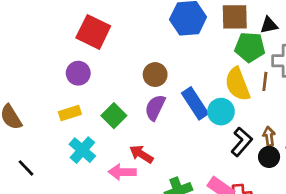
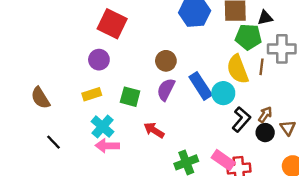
green square: (114, 116) -> (130, 97), turned -30
brown arrow: (269, 136) -> (265, 115), turned 42
pink arrow: (122, 172) -> (107, 146), moved

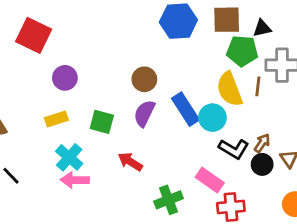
red square: (112, 24) -> (34, 35), moved
black L-shape: (241, 119) -> (234, 149), turned 80
pink rectangle: (223, 160) -> (210, 180), moved

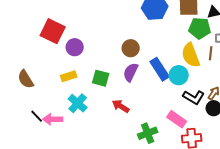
red square: (34, 35) -> (53, 31), moved
pink arrow: (75, 180) -> (53, 119), moved

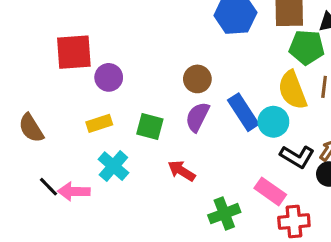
red square: (53, 31) -> (74, 52), turned -30

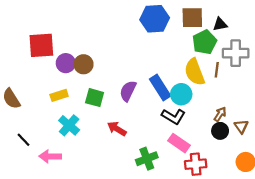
green pentagon: (307, 47) -> (205, 42), turned -30
brown circle: (197, 79) -> (84, 64), moved
black L-shape: (297, 157) -> (173, 116), moved
pink arrow: (74, 191) -> (50, 156), moved

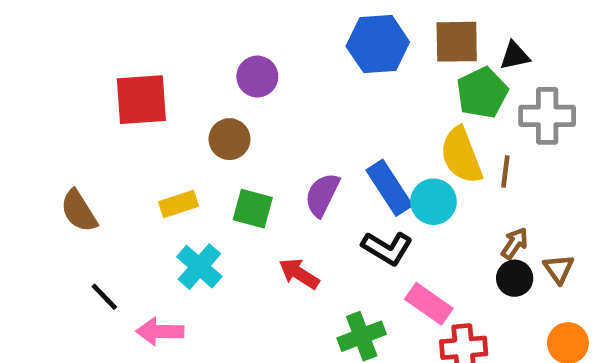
purple circle: (66, 63) -> (257, 77), moved
brown line: (217, 70) -> (505, 172), moved
black L-shape: (173, 116) -> (387, 248), moved

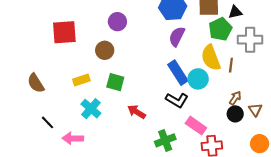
purple semicircle: (322, 195) -> (177, 36), moved

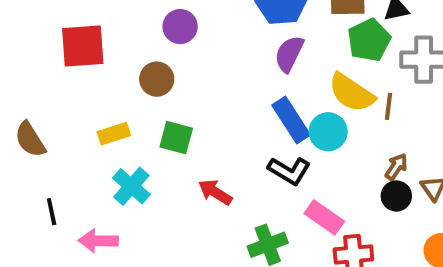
yellow semicircle: (211, 58) -> (352, 93), turned -35
black line: (47, 122) -> (52, 212), turned 32

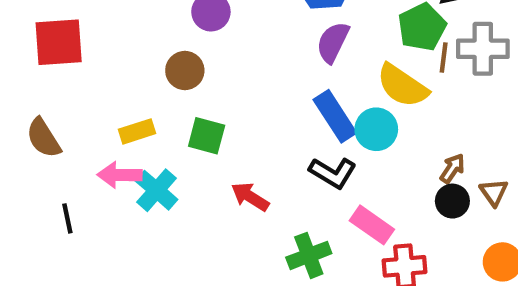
red square: (83, 46) -> (59, 42), moved
brown line: (389, 106) -> (444, 57), moved
pink arrow: (98, 241) -> (120, 175), moved

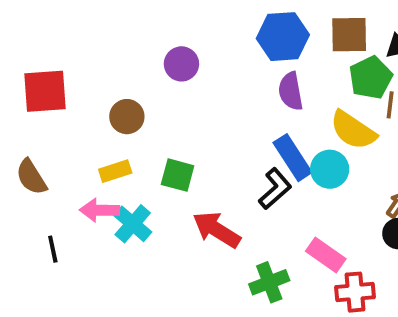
purple semicircle: (333, 42) -> (291, 91), turned -36
brown circle: (185, 71) -> (127, 117), moved
black L-shape: (333, 173) -> (275, 189), moved, turned -72
red arrow: (250, 197) -> (217, 230), size x1.4

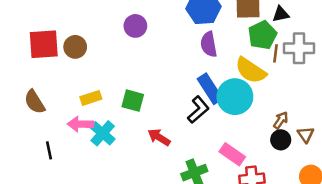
brown circle: (127, 117) -> (75, 47), moved
cyan circle: (330, 169) -> (235, 97), size x1.4
red arrow: (217, 230) -> (159, 137), size x0.7

